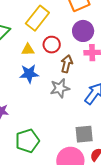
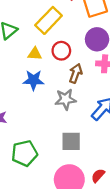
gray square: (84, 134) -> (71, 141), moved

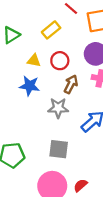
yellow rectangle: (49, 20) -> (51, 30), size x0.7

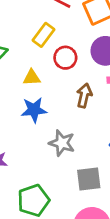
red circle: (60, 61) -> (65, 58), moved
gray star: (58, 108) -> (62, 143), moved, turned 30

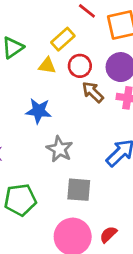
yellow triangle: (32, 78) -> (47, 66), moved
brown arrow: (84, 96) -> (93, 92), moved, turned -70

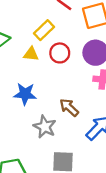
brown arrow: (93, 92) -> (69, 107), moved

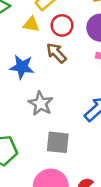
brown arrow: (69, 107) -> (56, 53), moved

